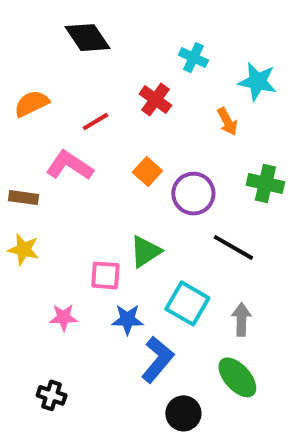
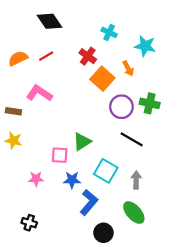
red line: (95, 122) -> (46, 56), moved
orange square: (147, 172) -> (102, 79), moved, size x1.5
purple circle: (193, 194) -> (121, 107), moved

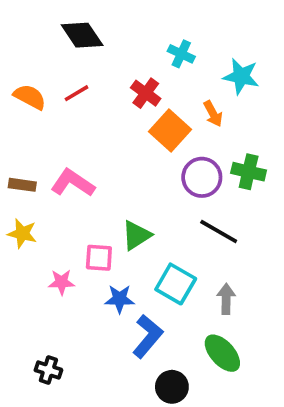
orange semicircle: (18, 58) -> (30, 97), turned 54
pink L-shape: (39, 93) -> (73, 183), moved
pink star: (36, 179) -> (62, 282), moved

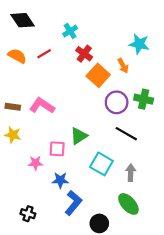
black diamond: (82, 35) -> (23, 20), moved
cyan cross: (181, 54) -> (70, 31), moved, turned 32
blue star: (120, 299) -> (60, 180), moved
blue L-shape: (148, 336) -> (73, 203), moved

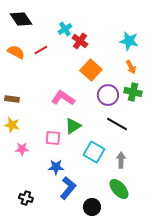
red cross: (84, 54) -> (80, 41), moved
orange arrow: (123, 66) -> (131, 67), moved
pink L-shape: (42, 106) -> (63, 98), moved
pink star: (35, 163) -> (22, 149), moved

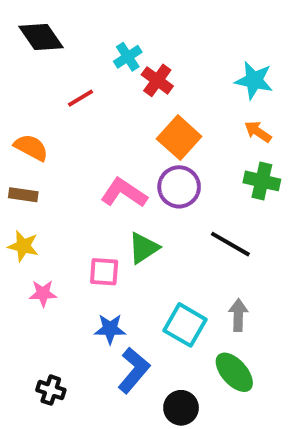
orange semicircle: (16, 52) -> (31, 147), moved
orange arrow: (131, 67) -> (258, 132), turned 152
purple circle: (108, 95) -> (179, 187), moved
cyan square: (94, 152) -> (185, 325), moved

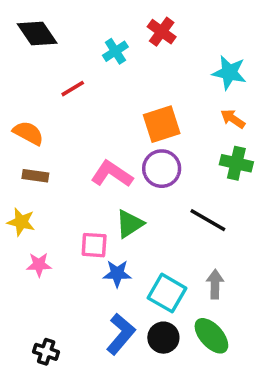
red cross: (157, 80) -> (162, 32), moved
orange square: (179, 138) -> (162, 124), turned 30
brown rectangle: (23, 195) -> (35, 176), moved
blue star: (110, 329) -> (117, 274), moved
black circle: (181, 408) -> (163, 338), moved

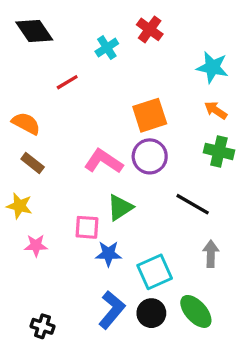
brown rectangle: (35, 176) -> (33, 163), turned 30
gray arrow: (215, 284) -> (211, 254), moved
cyan square: (167, 293) -> (155, 272), turned 36

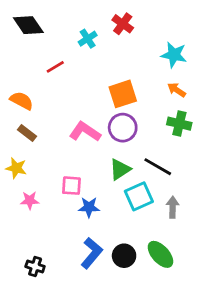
green triangle: (120, 208) -> (120, 169), moved
cyan square: (155, 272) -> (139, 196), moved

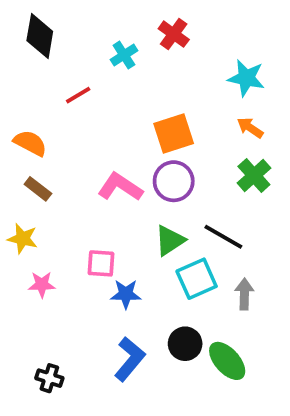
black diamond: (28, 25) -> (40, 36), turned 44
green cross: (179, 124) -> (254, 176), turned 35
black circle: (124, 256) -> (185, 344), moved

